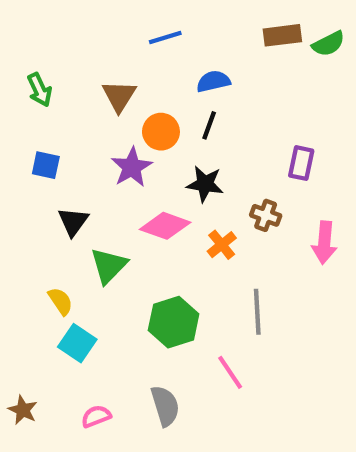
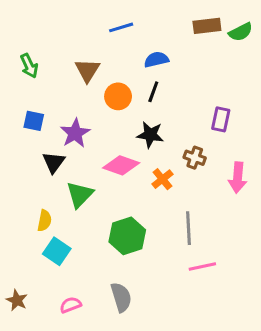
purple star: (132, 167) -> (75, 133), moved
yellow semicircle: (61, 301) -> (44, 221), turned 45
pink line: (230, 372) -> (202, 267), moved, turned -68

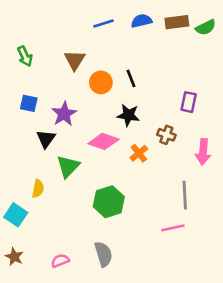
blue semicircle: (156, 60) -> (141, 21), moved
black line: (153, 92) -> (131, 78), turned -42
gray line: (189, 228) -> (185, 195), moved
cyan square: (57, 251) -> (16, 215), moved

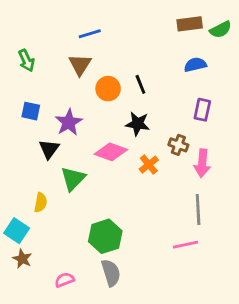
blue semicircle: (141, 21) -> (195, 65), moved
blue line: (103, 23) -> (90, 34), moved
pink arrow: (203, 152) -> (202, 163), moved
green hexagon: (109, 202) -> (105, 236), moved
brown star: (14, 257) -> (22, 259), moved

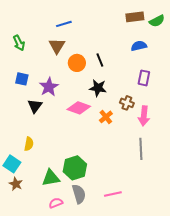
green triangle: (73, 179) -> (51, 178), moved, turned 36
pink line: (185, 245) -> (113, 194), moved
pink semicircle: (64, 280) -> (56, 203), moved

